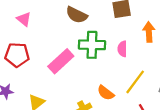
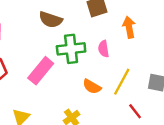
orange semicircle: (106, 93) -> (92, 87), moved

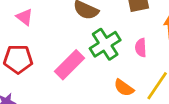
green cross: (71, 49) -> (105, 44), turned -32

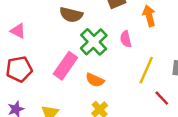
orange semicircle: (124, 88) -> (95, 80), moved

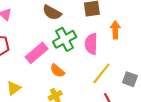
pink semicircle: (126, 39) -> (91, 44), size x1.5

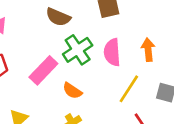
orange arrow: (115, 30) -> (148, 50), moved

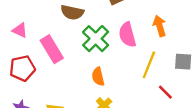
pink rectangle: (43, 70) -> (52, 49), moved, turned -64
orange semicircle: (72, 91) -> (98, 77), turned 54

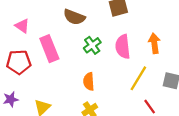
green cross: (96, 39) -> (92, 45), size x0.7

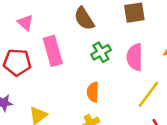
brown semicircle: (74, 17) -> (84, 19), turned 30

